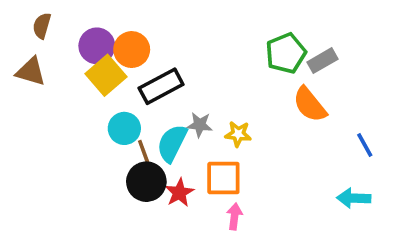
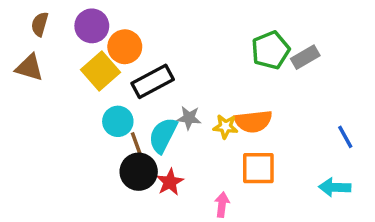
purple circle: (97, 46) -> (92, 26), moved
orange semicircle: (310, 105) -> (253, 121), moved, turned -57
orange square: (223, 178) -> (258, 168), moved

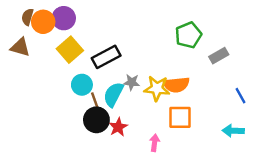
orange circle: (125, 47) -> (43, 22), moved
gray rectangle: (305, 57) -> (219, 56), moved
yellow star: (225, 127) -> (157, 88), size x1.5

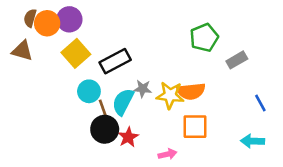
pink arrow: (155, 143) -> (167, 154), turned 70

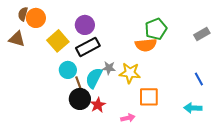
purple circle: (69, 19) -> (85, 25), moved
gray rectangle: (237, 60) -> (202, 34), moved
orange semicircle: (191, 91) -> (146, 45), moved

